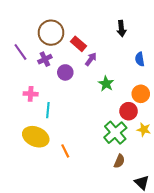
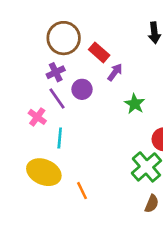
purple line: (20, 52) -> (57, 99), moved
pink cross: (31, 94) -> (37, 117), turned 32

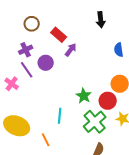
brown circle: (64, 38) -> (32, 24), size x0.6
green star: (135, 104) -> (84, 96), moved
cyan line: (60, 138) -> (60, 116), moved

